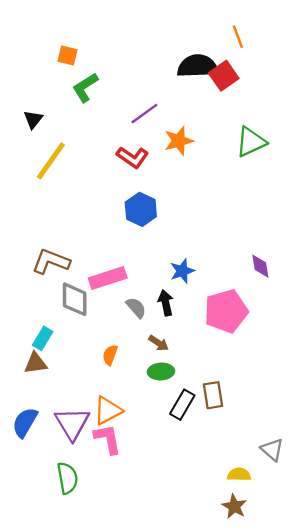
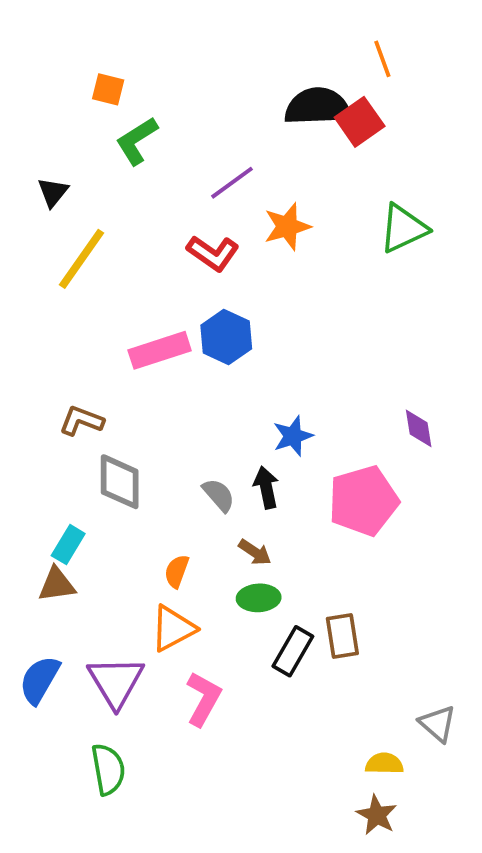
brown L-shape: (51, 261) -> (81, 421), size x0.7
pink rectangle: (108, 278) -> (160, 350), moved
orange triangle: (108, 411) -> (173, 628), moved
pink L-shape: (108, 439) -> (203, 699), moved, turned 40

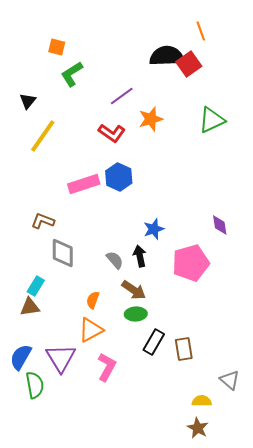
brown arrow: (255, 552) -> (134, 290), size x1.4
brown rectangle: (342, 636) -> (184, 349), moved
green semicircle: (108, 769) -> (35, 385), moved

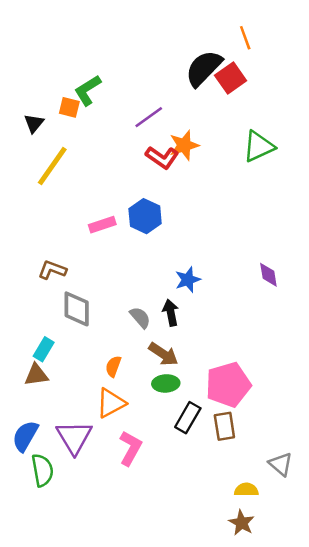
orange square: (57, 47) -> (69, 107), moved
black semicircle: (167, 56) -> (204, 68), turned -44
red L-shape: (112, 133) -> (162, 157), moved
pink rectangle: (84, 184) -> (102, 225), size x0.7
pink pentagon: (191, 263) -> (228, 385), moved

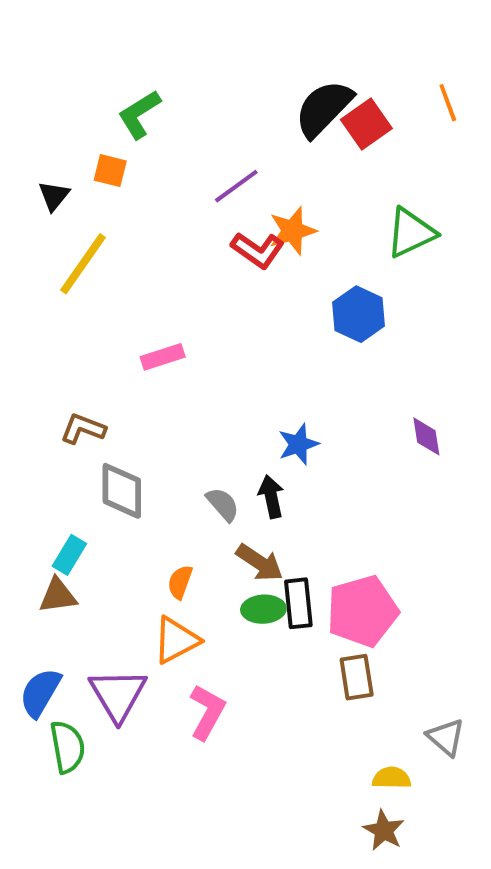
orange line: (245, 38) -> (448, 103), moved
green L-shape: (88, 90) -> (139, 114), moved
blue hexagon: (145, 216) -> (359, 314), moved
black rectangle: (188, 418) -> (298, 603), moved, turned -36

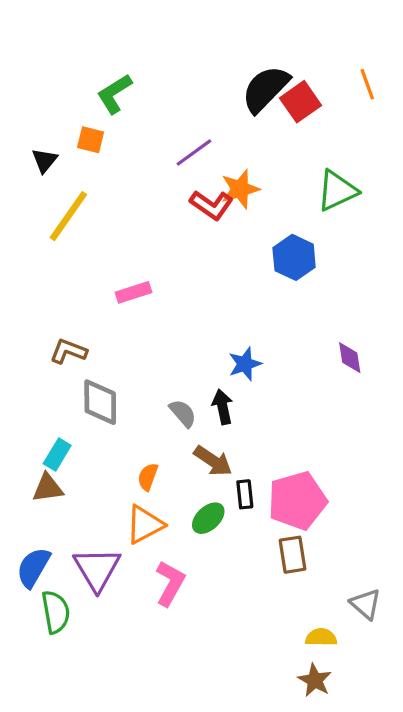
black rectangle: (298, 603) -> (245, 494), size x0.7
green ellipse: (263, 609) -> (208, 518), moved, turned -40

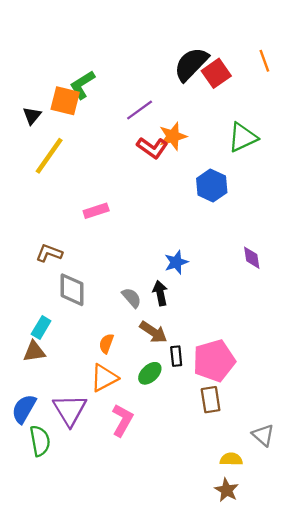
green L-shape: (114, 94) -> (82, 85), moved
orange square: (91, 140) -> (65, 101), size x1.5

